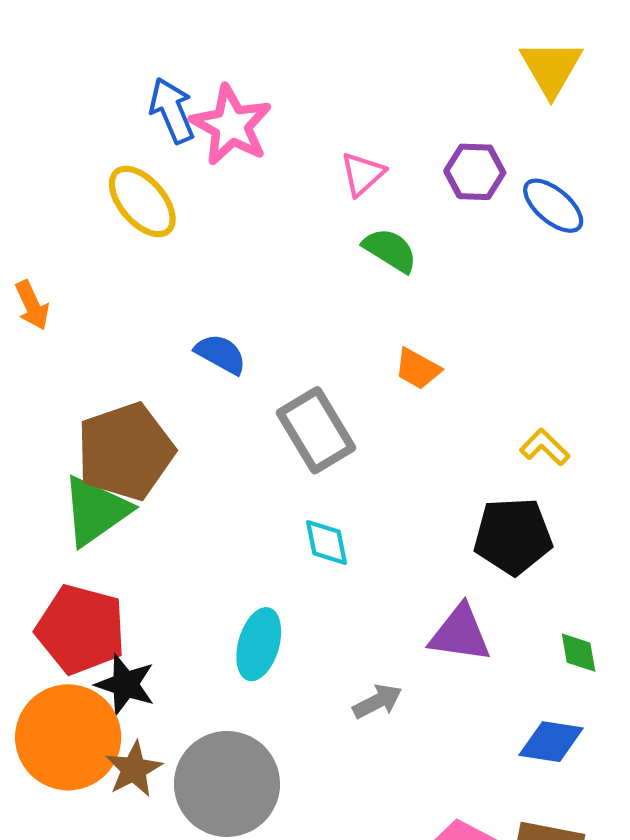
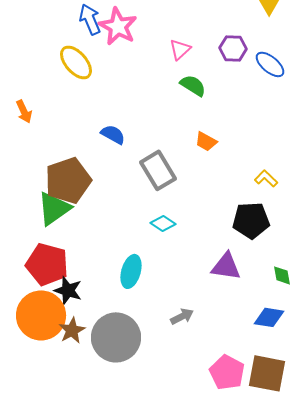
cyan diamond: (327, 542) -> (163, 223), turned -45
gray arrow: (377, 701) -> (182, 316), moved

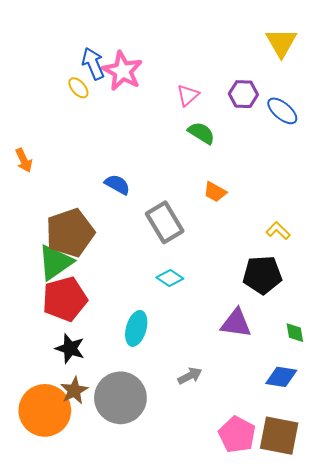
yellow ellipse: (76, 62) -> (78, 88), moved, size x0.6
red pentagon: (47, 264) -> (65, 299), moved, turned -30
orange circle: (41, 315) -> (45, 410), moved

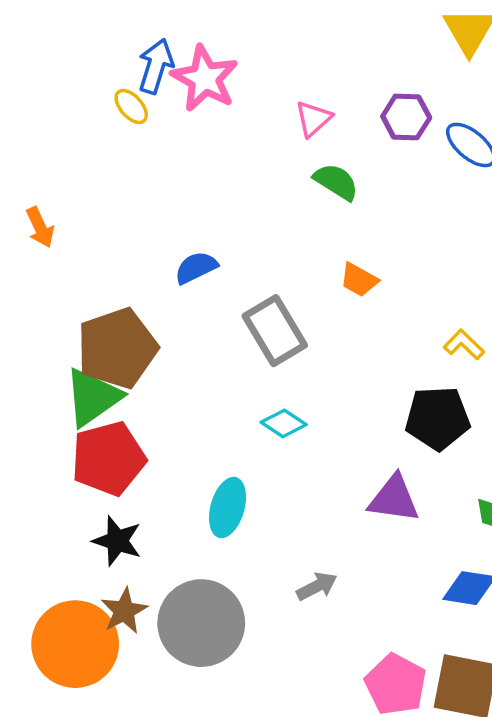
blue arrow: (93, 64) -> (156, 66), turned 40
blue semicircle: (117, 184) -> (196, 268), turned -55

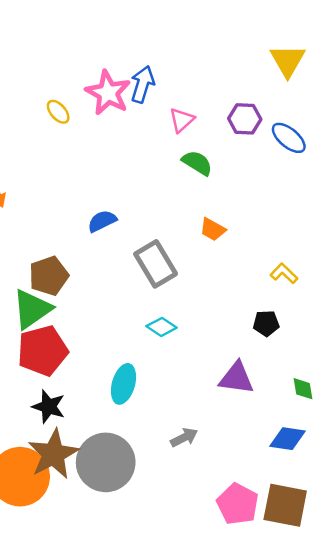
blue arrow: (156, 66) -> (143, 84), moved
brown pentagon: (117, 348) -> (49, 276), size x0.7
black pentagon: (438, 418) -> (266, 323), size x0.6
brown star: (124, 611) -> (53, 454), size x1.6

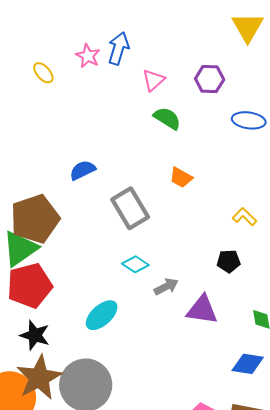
pink star: (108, 93) -> (88, 56), size x0.6
blue ellipse: (289, 138) -> (249, 120), moved, turned -32
brown pentagon: (49, 276) -> (35, 219), size x1.4
cyan ellipse: (123, 384) -> (102, 315), turned 32
gray arrow: (184, 437) -> (166, 287), moved

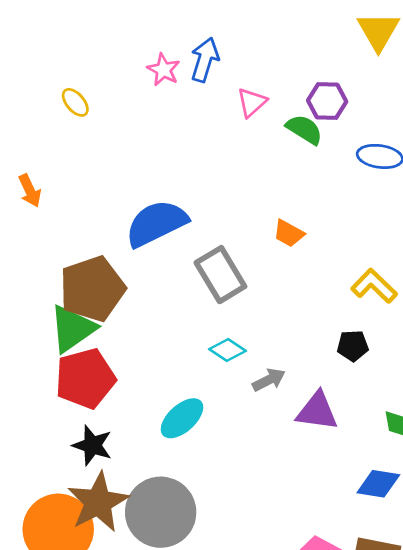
yellow ellipse: (43, 73) -> (75, 102), moved
green semicircle: (167, 118) -> (304, 129), moved
blue semicircle: (83, 170) -> (156, 223), size x1.8
yellow L-shape: (244, 217) -> (374, 286), size x1.4

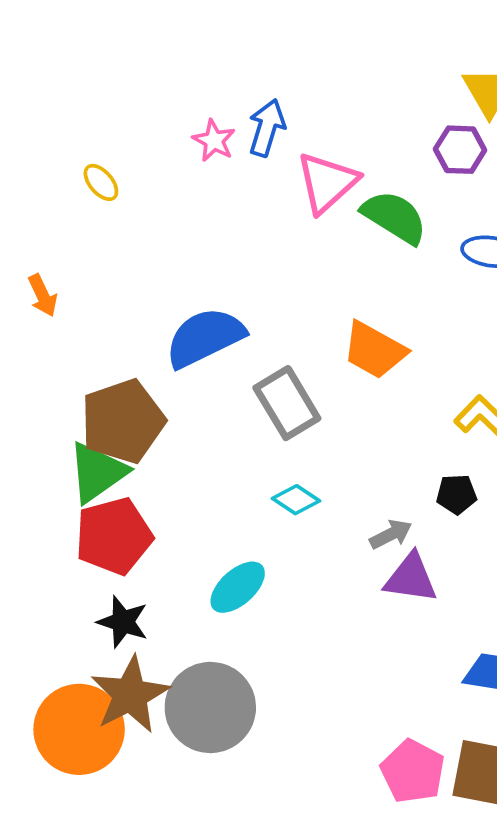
purple hexagon: (327, 101) -> (460, 150), moved
pink triangle: (252, 102) -> (327, 182), size x1.6
green semicircle: (304, 129) -> (394, 217), size x1.4
orange trapezoid: (289, 233) -> (374, 350), size x1.6
gray arrow: (269, 380) -> (391, 534), moved

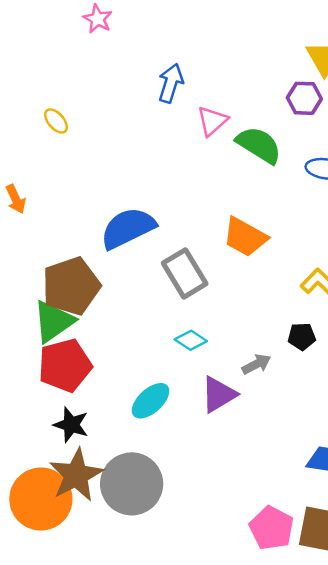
pink star: (214, 141) -> (98, 19), moved
pink triangle: (327, 182) -> (212, 121), size x0.7
purple triangle: (411, 578) -> (219, 394), moved, turned -39

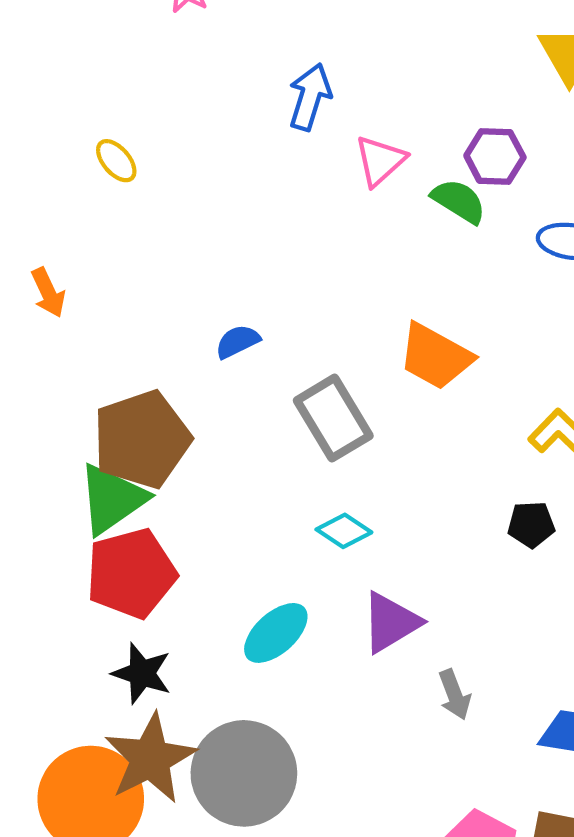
purple hexagon: (304, 98) -> (495, 156), moved
green semicircle: (259, 145) -> (459, 201), size x0.7
blue semicircle: (128, 228) -> (238, 342), size x0.5
gray arrow: (256, 364) -> (455, 695), moved, turned 96

